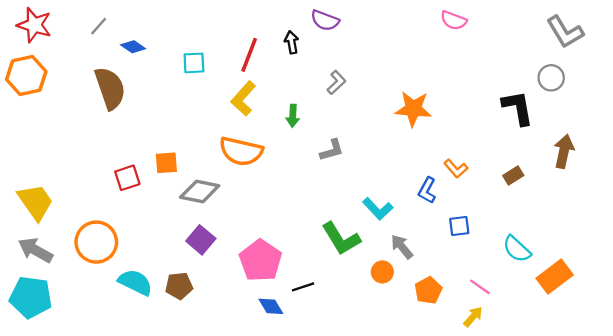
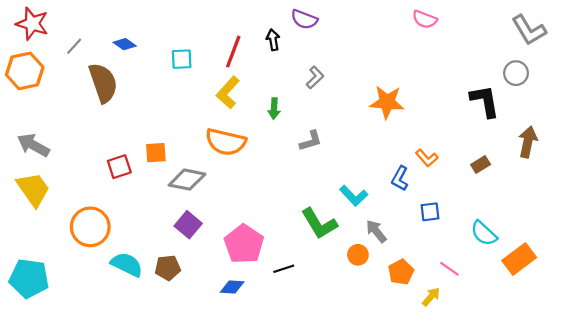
gray line: (99, 26) -> (74, 46), moved
gray arrow: (35, 250) -> (33, 145), moved
blue diamond: (271, 306) -> (232, 287), moved, turned -55
yellow arrow: (473, 317) -> (431, 297), moved

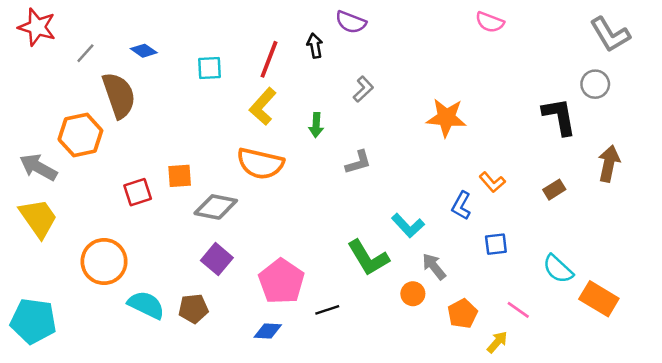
orange hexagon: (25, 71) -> (80, 135), moved
orange rectangle: (519, 259) -> (599, 299), turned 68

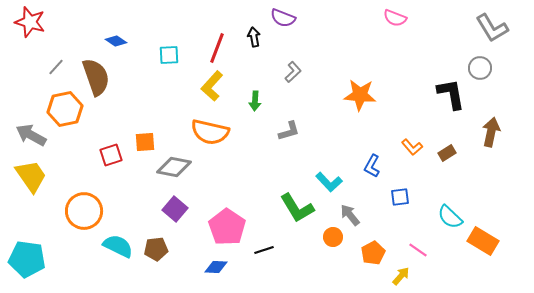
gray line: (85, 53) -> (56, 67), moved
orange L-shape: (492, 182) -> (412, 147), moved

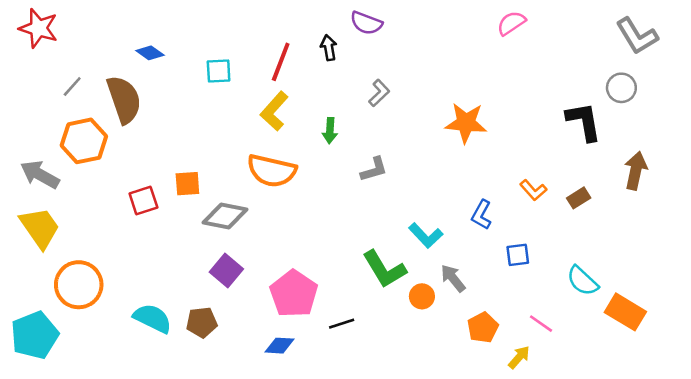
pink semicircle: (395, 18) -> (511, 23), turned 125
orange circle: (84, 211) -> (79, 285), moved
orange circle: (333, 237) -> (422, 296), moved
cyan pentagon: (27, 259) -> (35, 335), turned -30

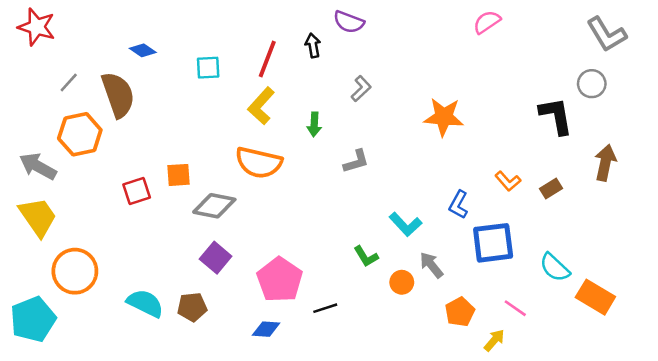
blue square: (518, 255) -> (493, 243), size x1.8
green L-shape: (384, 269) -> (366, 256), size x0.6

